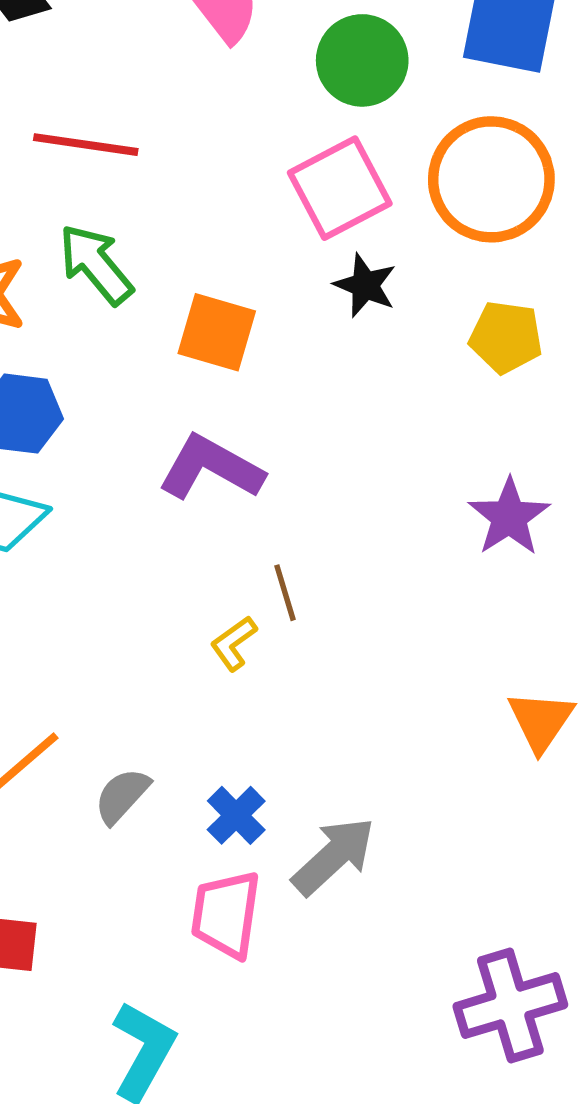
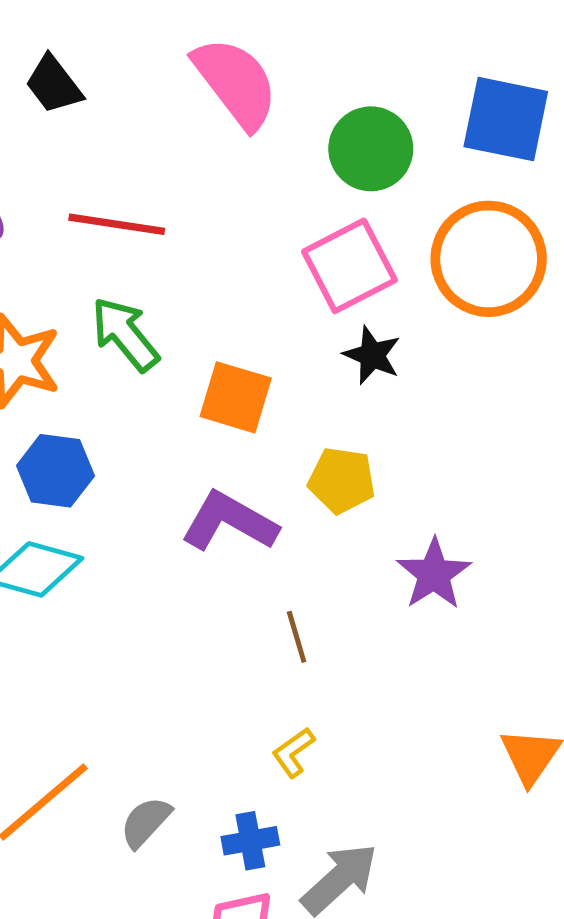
yellow pentagon: (506, 337) -> (342, 480), moved
purple star: (509, 517) -> (434, 574), moved
yellow L-shape: (234, 643) -> (293, 752), moved
blue cross: (236, 815) -> (250, 841), turned 34

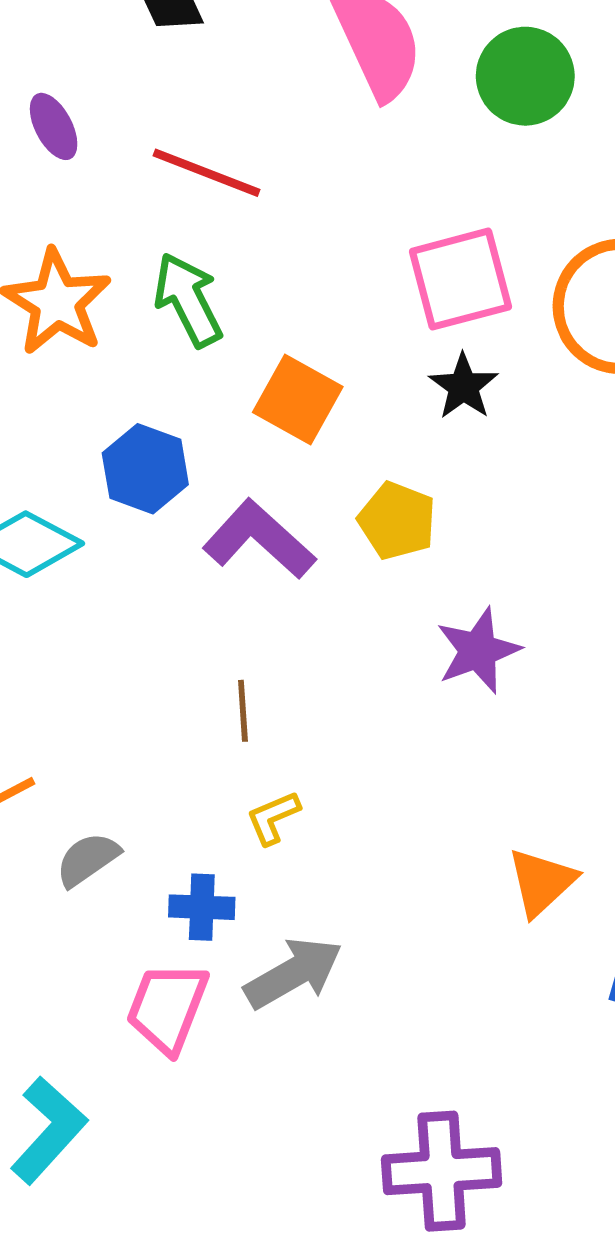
green circle: (371, 149) -> (525, 76), moved
blue hexagon: (55, 471) -> (145, 469), moved
brown line: (297, 637) -> (243, 711), moved

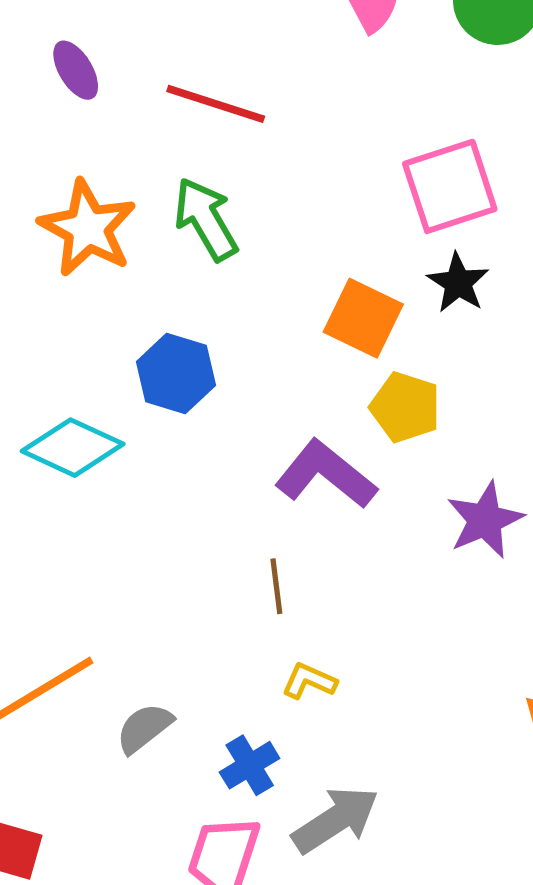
orange square: (298, 400) -> (363, 318), moved
purple L-shape: (259, 539) -> (326, 474), moved
yellow L-shape: (273, 818) -> (309, 681), turned 50
blue cross: (202, 907) -> (250, 765), turned -30

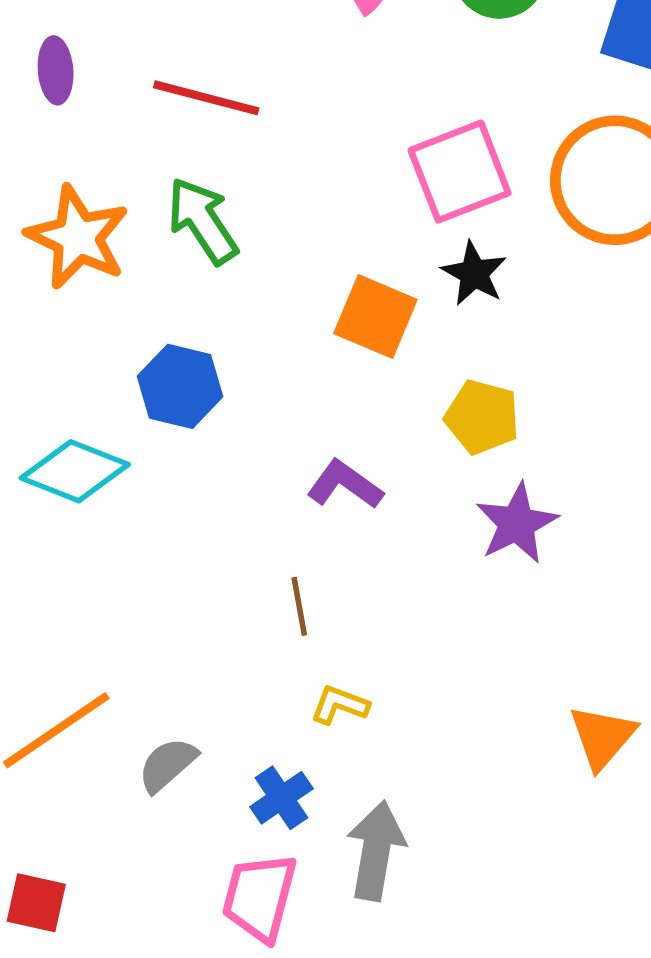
purple ellipse: (76, 70) -> (56, 70), turned 30
yellow pentagon: (405, 407) -> (482, 417), moved
purple L-shape: (326, 474) -> (345, 485), size x0.7
gray arrow: (336, 820) -> (376, 851), turned -44

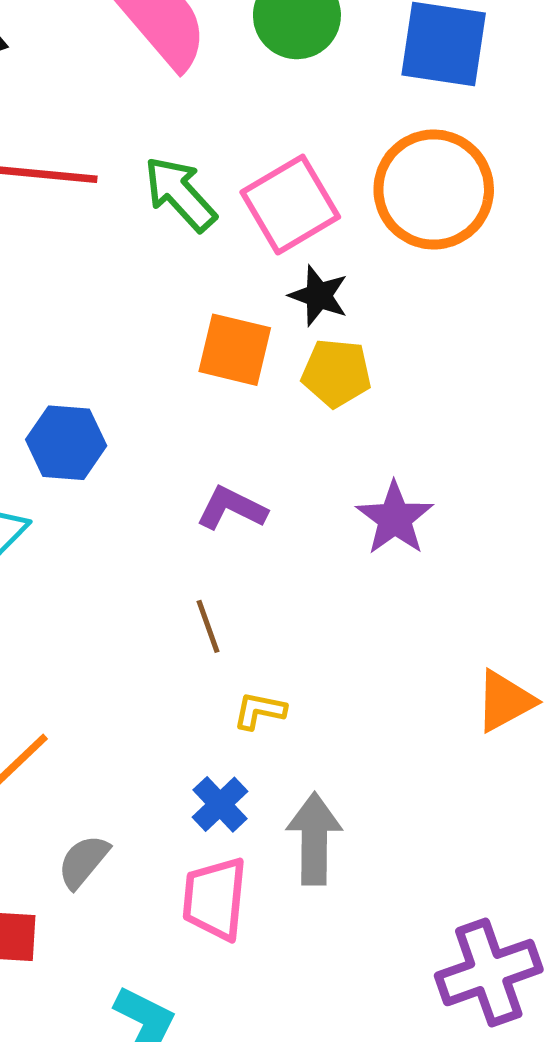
green arrow: (203, 221) -> (180, 194), moved
yellow pentagon: (482, 417) -> (336, 373), moved
orange triangle: (602, 737) -> (505, 701), turned 30
gray semicircle: (167, 765) -> (83, 862), moved

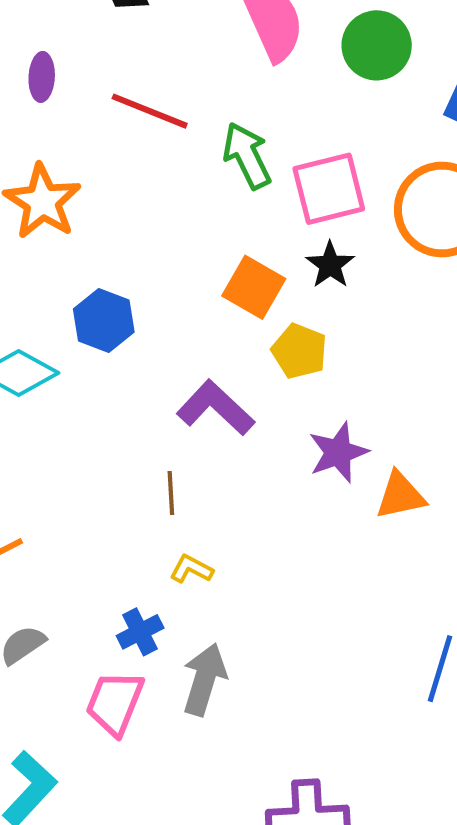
yellow pentagon: (336, 373) -> (299, 351), moved
purple L-shape: (232, 508) -> (216, 408), size x1.4
orange triangle: (505, 701) -> (400, 495), moved

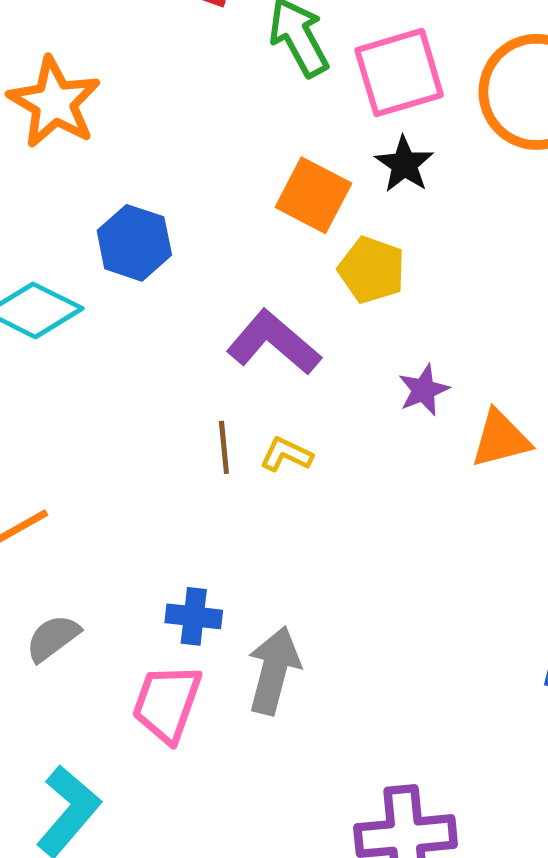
purple star: (338, 452) -> (424, 390), size x0.7
yellow L-shape: (191, 569) -> (286, 454), moved
blue cross: (140, 632) -> (194, 616), turned 36

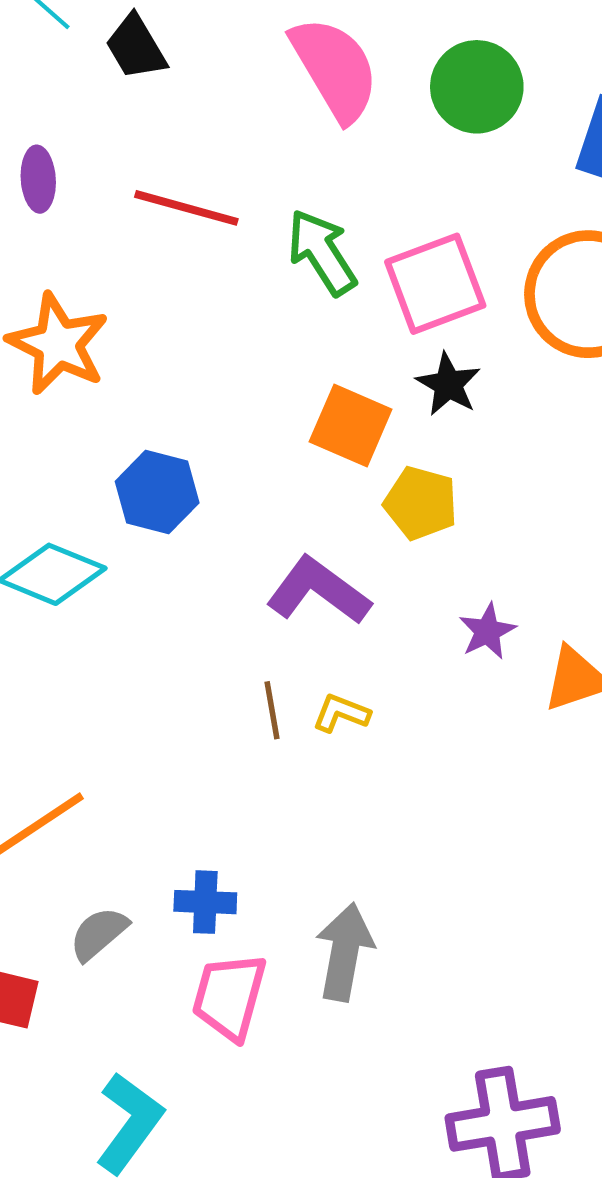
blue cross: (194, 616) -> (205, 902), moved

